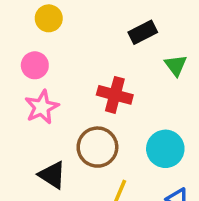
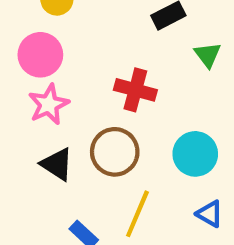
pink circle: (35, 65) -> (40, 55), size x1.4
black triangle: (52, 175) -> (57, 164), moved

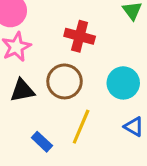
black triangle: (57, 164) -> (22, 90), turned -44

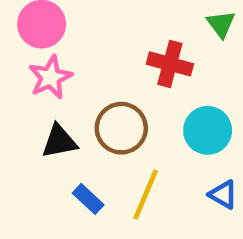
red cross: (80, 36) -> (170, 64), moved
blue rectangle: (42, 142) -> (88, 199), moved

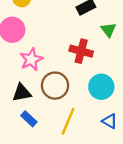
pink star: (50, 77) -> (31, 59), moved
blue rectangle: (88, 199) -> (29, 119), moved

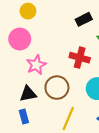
blue rectangle: (29, 119) -> (24, 116), moved, turned 32

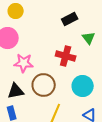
pink star: (36, 65) -> (24, 63), turned 30

